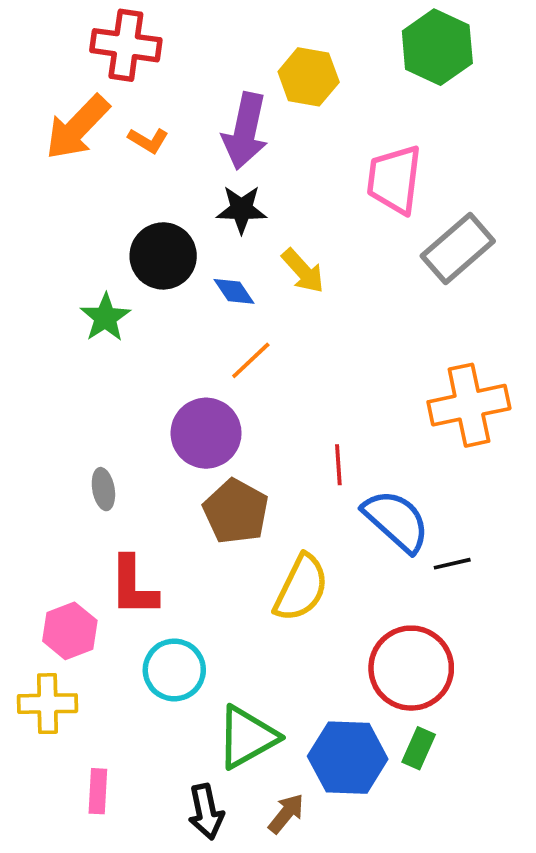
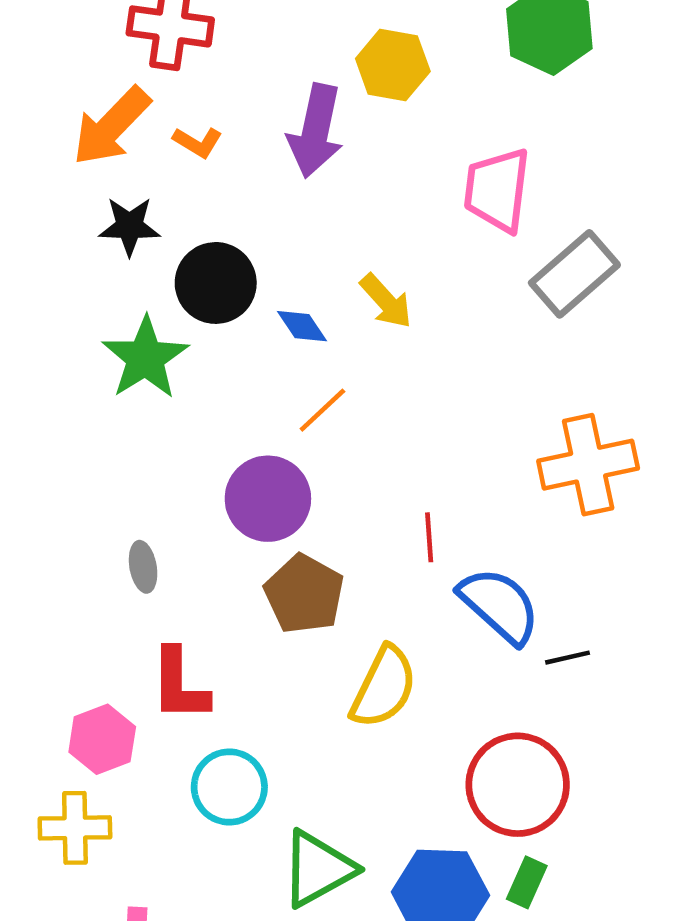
black star: (241, 209) -> (129, 226), moved
green star: (105, 317) -> (145, 358), size x1.4

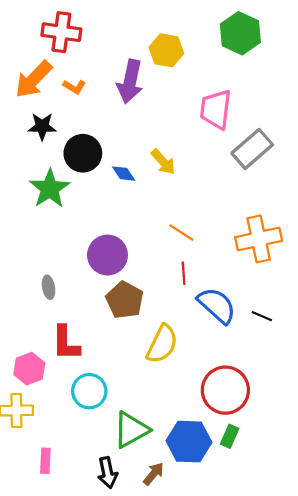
orange line: (322, 410) -> (181, 233), moved, turned 76
black line: (568, 658) -> (262, 316), moved, turned 36

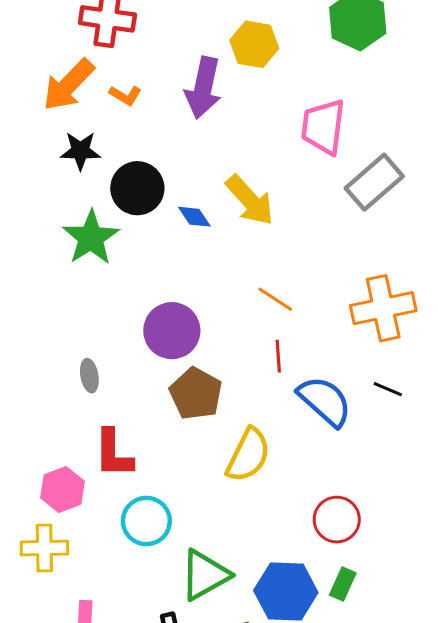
yellow arrow: (163, 162) -> (250, 200), size x1.4
black line: (262, 316) -> (388, 389), moved
red circle: (225, 390) -> (337, 520), size x0.7

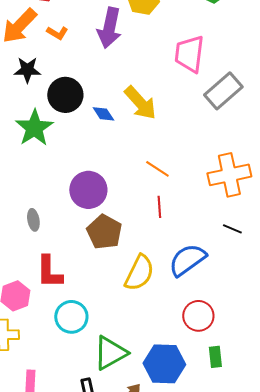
blue semicircle: (325, 401) -> (187, 260), moved, turned -78
green rectangle: (343, 584) -> (215, 357), moved, turned -30

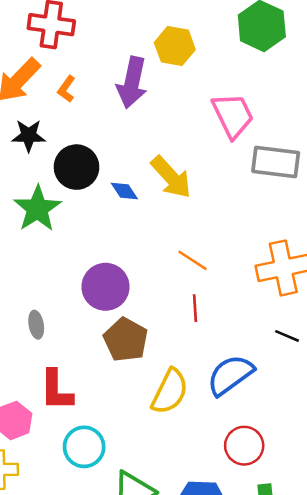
orange L-shape: (57, 33) -> (66, 89), turned 95
pink trapezoid: (189, 54) -> (233, 115), turned 147
gray rectangle: (223, 91) -> (276, 162), turned 48

